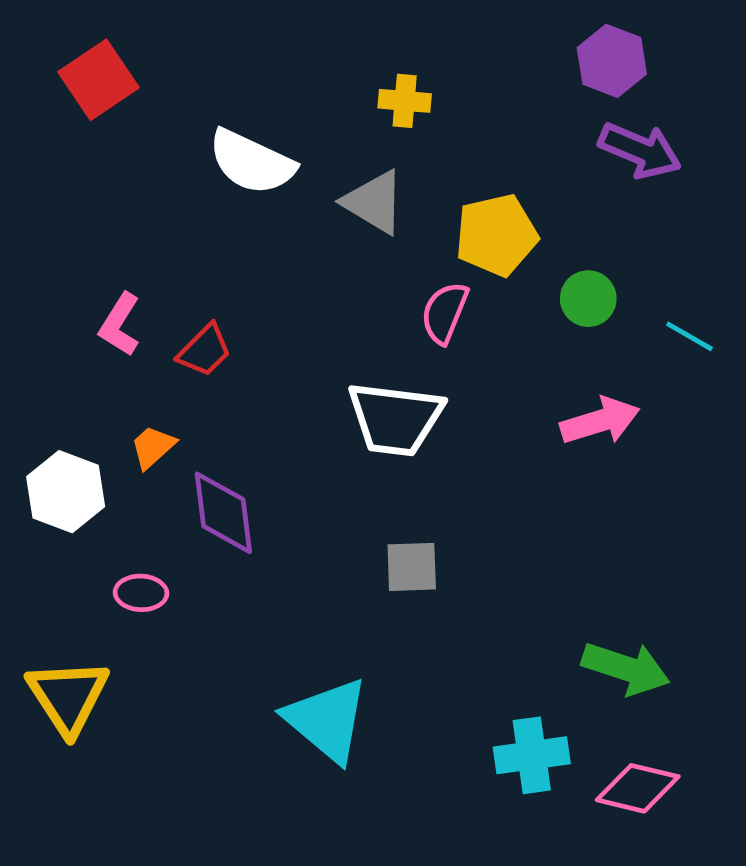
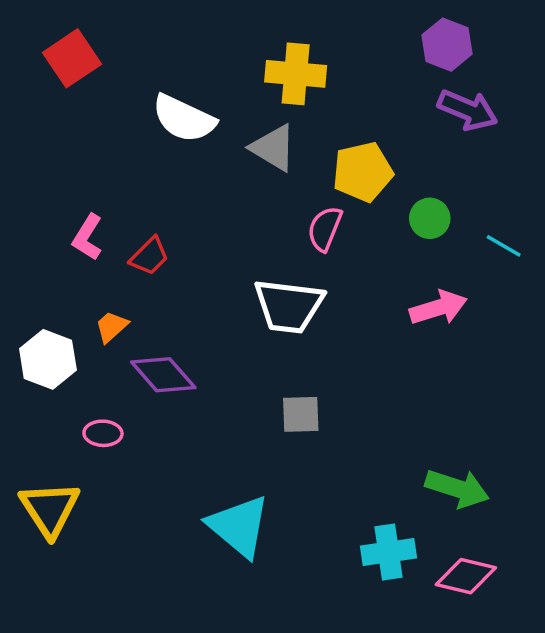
yellow cross: (405, 101) -> (296, 74), size x1.6
purple diamond: (223, 513) -> (163, 375), turned -34

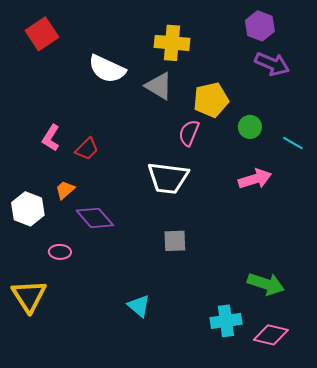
cyan triangle: (239, 526) -> (139, 306), size x0.6

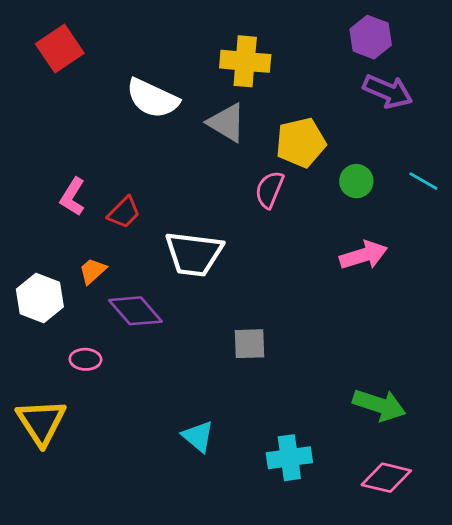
cyan line: (293, 143) -> (423, 181), moved
white trapezoid: (168, 178) -> (194, 254), moved
cyan cross: (226, 321) -> (289, 458), moved

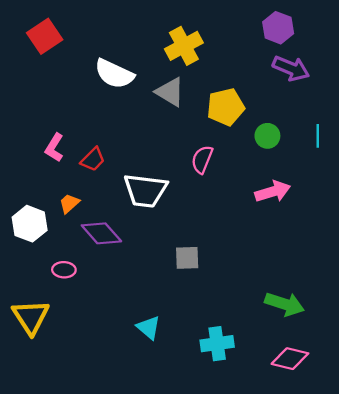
yellow cross: (245, 61) -> (184, 46), turned -33
cyan line: (423, 181) -> (318, 136), turned 60
pink semicircle: (269, 190) -> (202, 159), moved

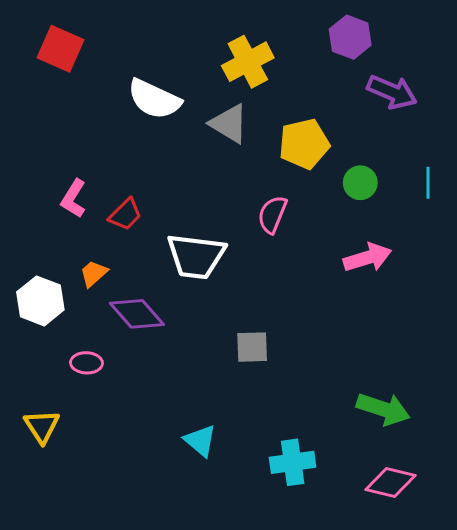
purple hexagon: (278, 28) -> (350, 37), moved
red square: (45, 36) -> (61, 49), turned -32
yellow triangle: (31, 317) -> (42, 426), size x0.7

